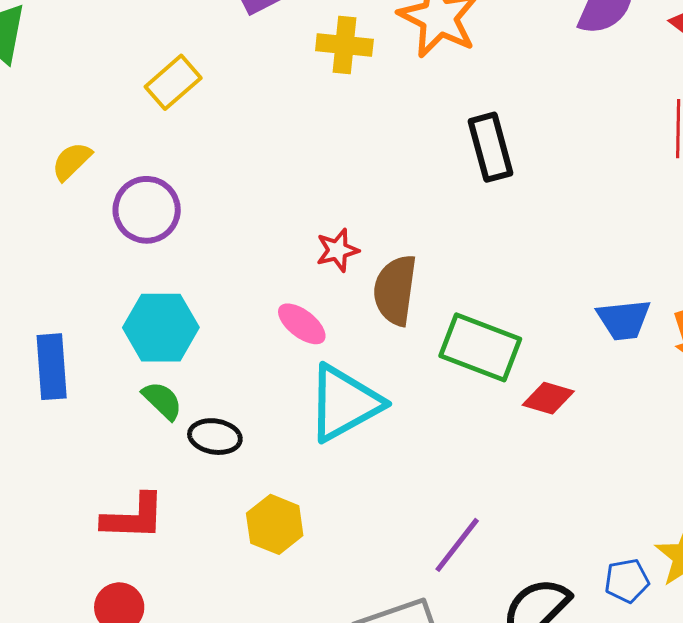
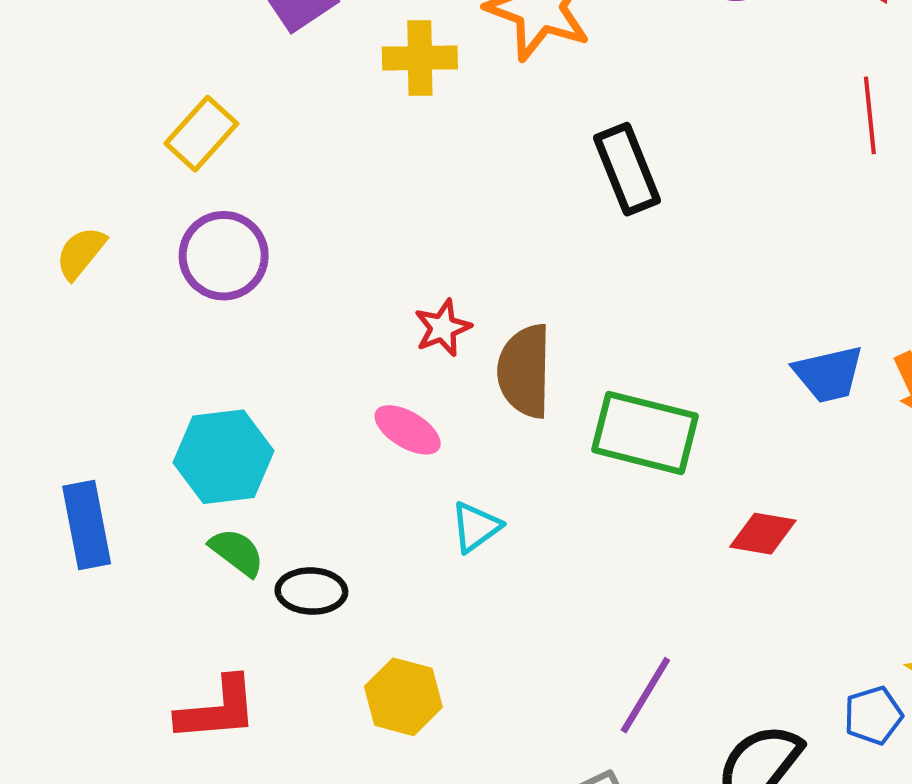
purple circle: (147, 210) -> (224, 256), moved
red diamond: (548, 398) -> (763, 534), moved
cyan triangle: (344, 403) -> (476, 527), size x0.5

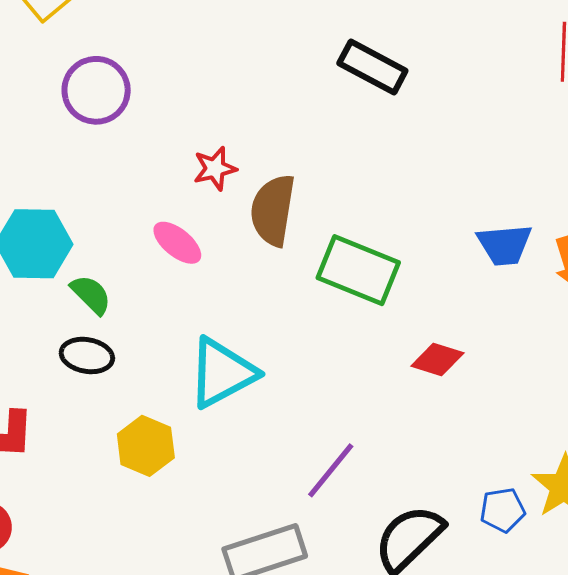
black rectangle: (627, 169) -> (372, 67), turned -48
purple circle: (224, 256) -> (96, 90), moved
cyan triangle: (476, 527) -> (222, 373), moved, size x1.8
green semicircle: (237, 552) -> (91, 295), moved

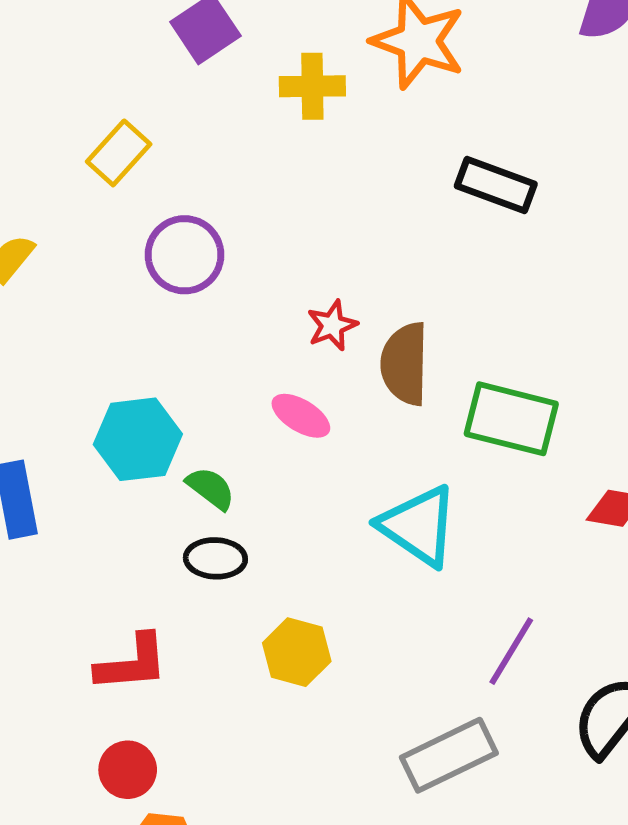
cyan triangle: (222, 373) -> (419, 526), moved, turned -50

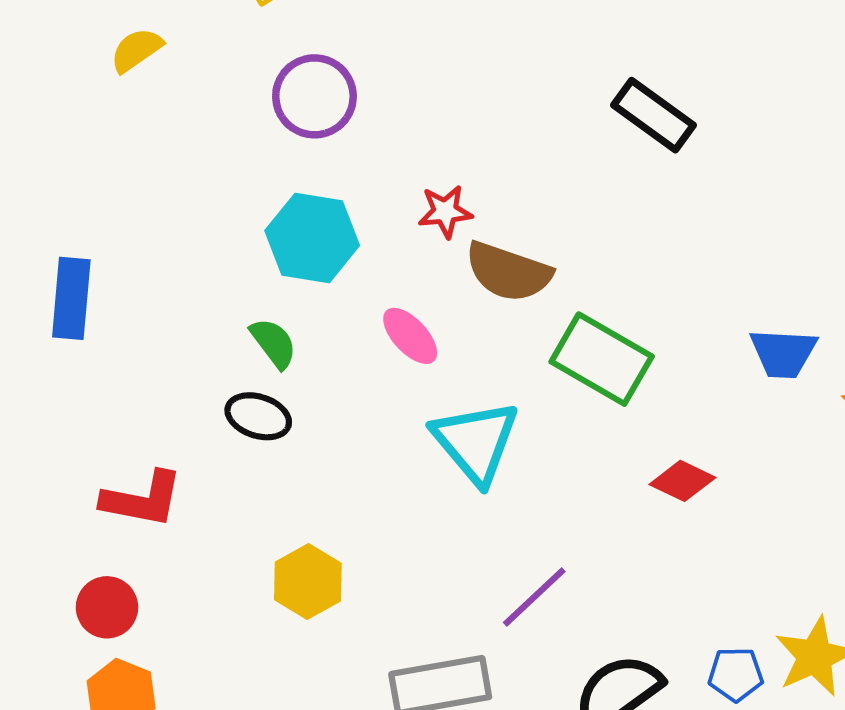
brown semicircle: (405, 364) -> (508, 272), turned -88
pink ellipse: (301, 416) -> (410, 336), moved
cyan hexagon: (138, 439) -> (312, 238), moved
yellow hexagon: (297, 652) -> (308, 582), moved

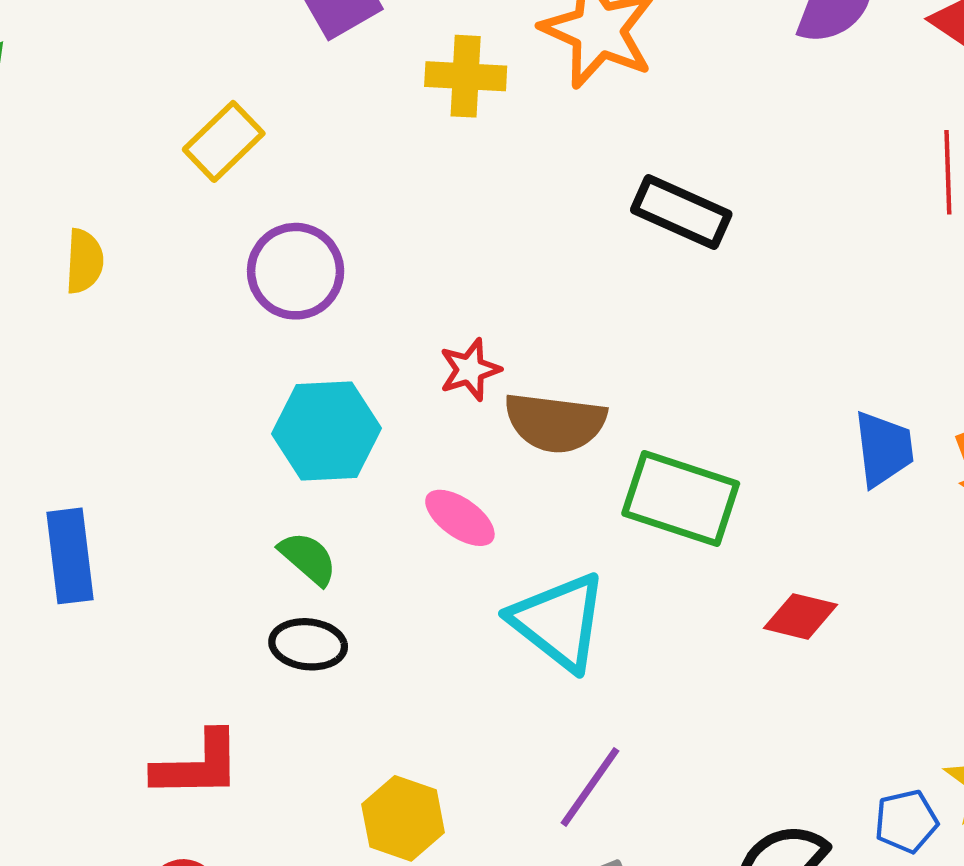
yellow semicircle: (136, 50) -> (84, 261), turned 140
blue trapezoid: (783, 353) -> (884, 449), turned -88
purple line: (534, 597) -> (590, 787), moved

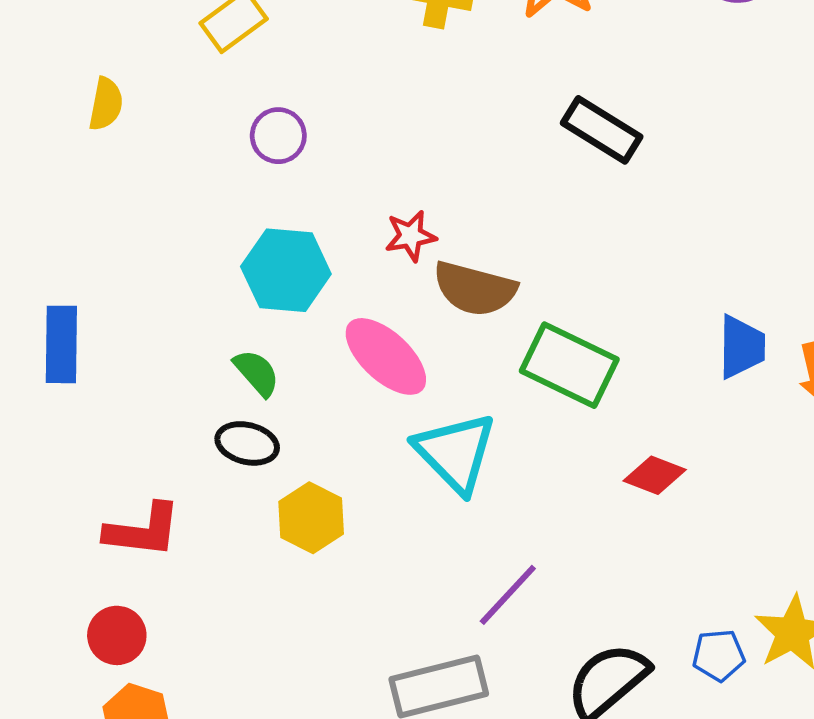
purple circle: (296, 271) -> (278, 136), size x0.7
pink ellipse: (460, 518) -> (386, 356), size x1.5
purple line: (590, 787) -> (508, 595), moved
yellow hexagon: (403, 818) -> (311, 518), moved

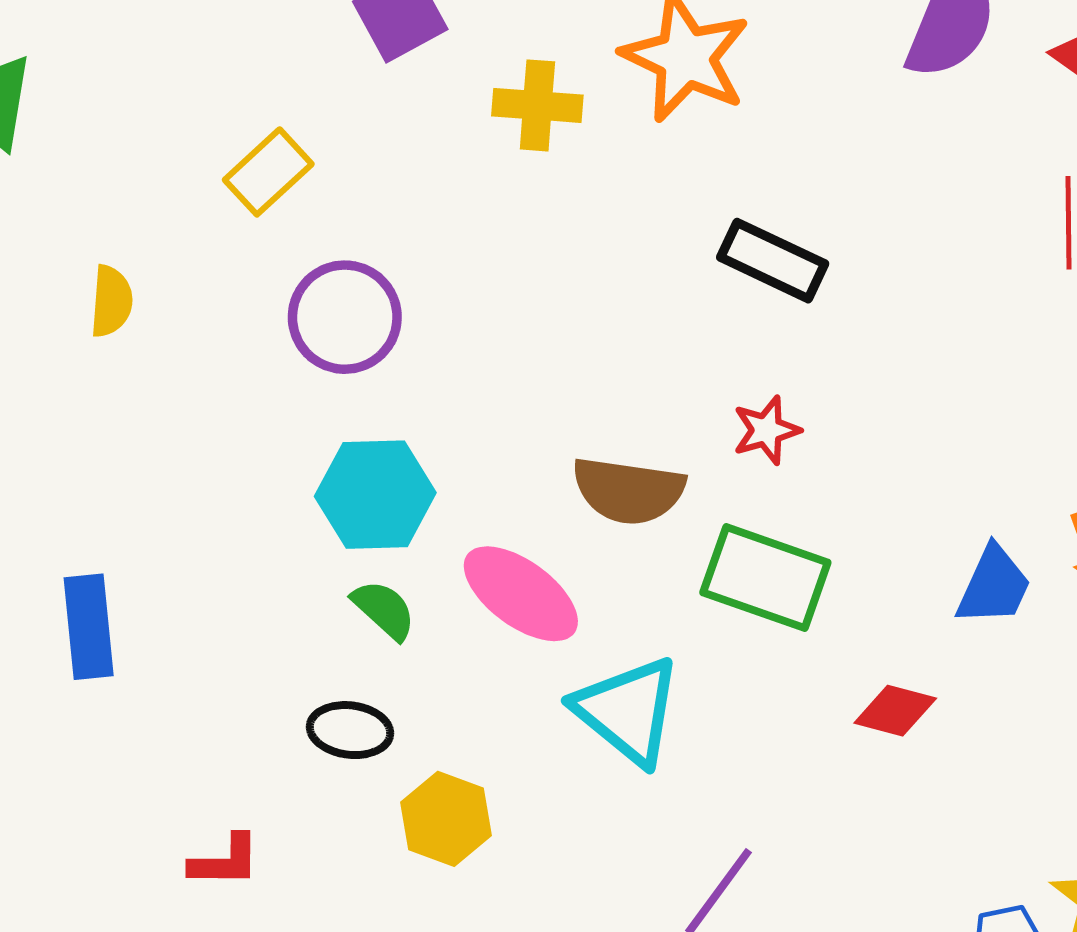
purple circle: (278, 136) -> (345, 317), size x1.5
red star: (411, 236) -> (766, 430), moved
blue trapezoid: (742, 347) -> (994, 586), moved, turned 30
green semicircle: (257, 373) -> (384, 610), moved
red L-shape: (143, 530) -> (225, 861), size x0.7

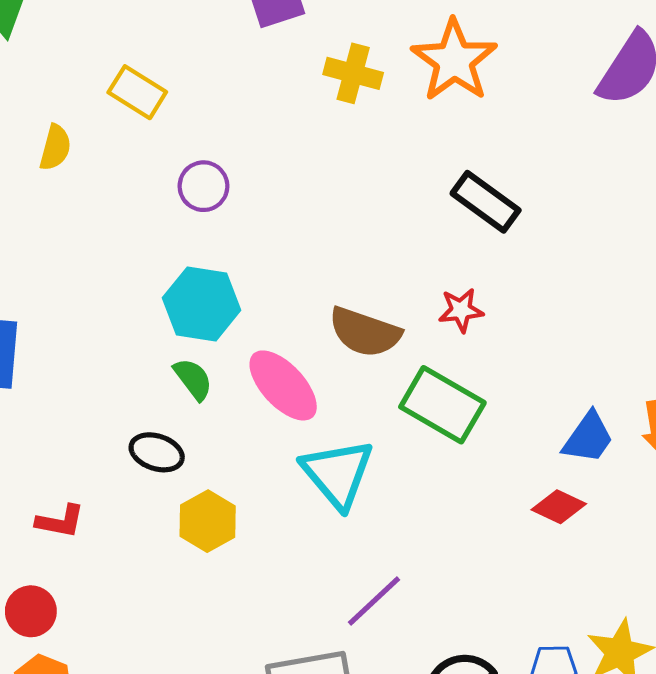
yellow rectangle: (268, 172) -> (137, 92), moved, turned 64
purple circle: (345, 317) -> (203, 186), size x0.7
red diamond: (895, 711) -> (559, 507), moved

